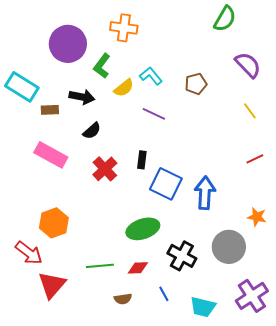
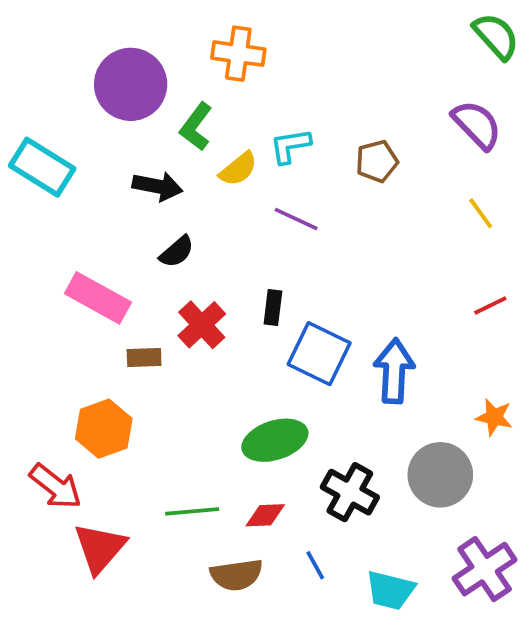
green semicircle: (225, 19) -> (496, 36), moved, turned -72
cyan L-shape: (151, 76) -> (290, 146), turned -60
brown rectangle: (50, 110) -> (144, 357), moved
brown semicircle: (123, 299) -> (236, 575), size x1.5

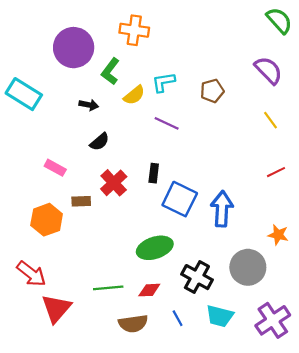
black arrow: (158, 186) -> (89, 105), size x0.7
pink rectangle: (98, 298) -> (55, 168), size x0.6
orange hexagon: (104, 429) -> (47, 220), moved
cyan trapezoid: (390, 590) -> (220, 316), moved

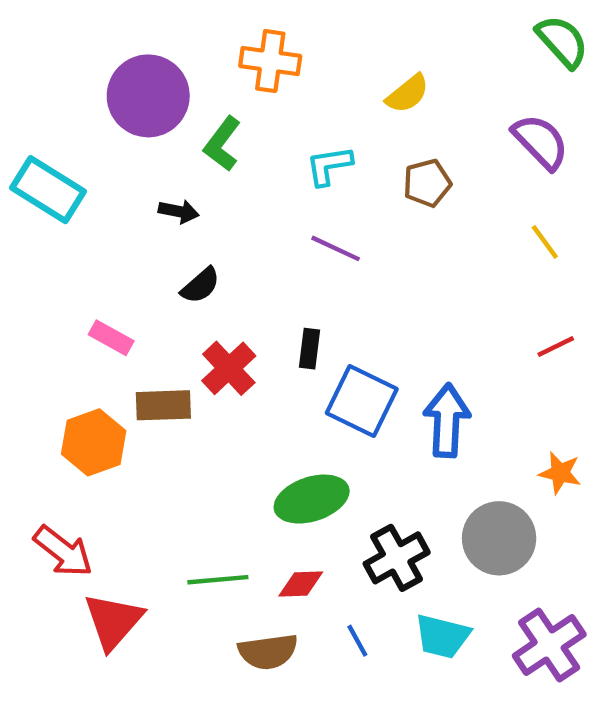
yellow semicircle: (134, 95) -> (407, 94), moved
brown rectangle: (81, 201) -> (163, 405), size x1.4
black cross: (197, 277) -> (397, 558), turned 32

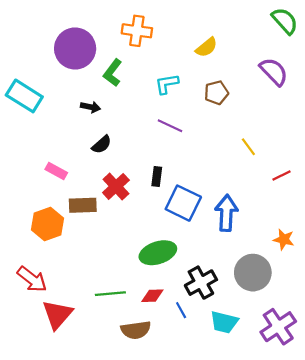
yellow line: (545, 242) -> (248, 147), moved
blue line: (357, 641) -> (181, 310), moved

